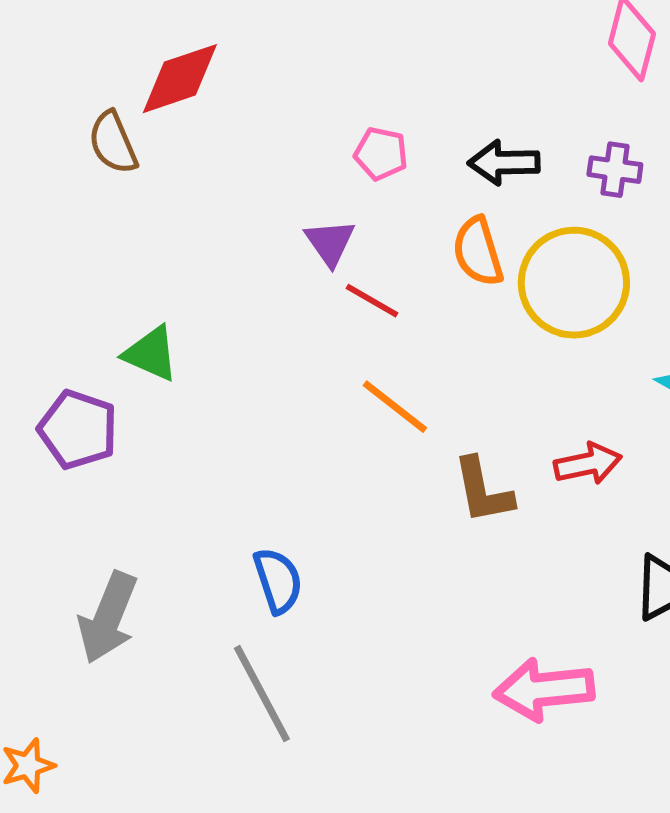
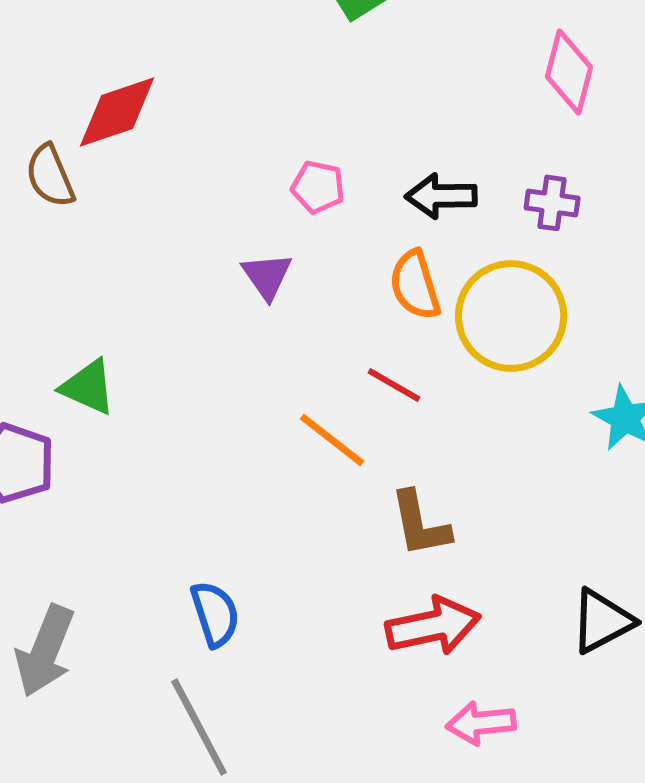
red line: (372, 301) -> (394, 385), moved
red arrow: (588, 464) -> (433, 626), moved, size x1.4
pink arrow: (544, 690) -> (481, 723), size x0.7

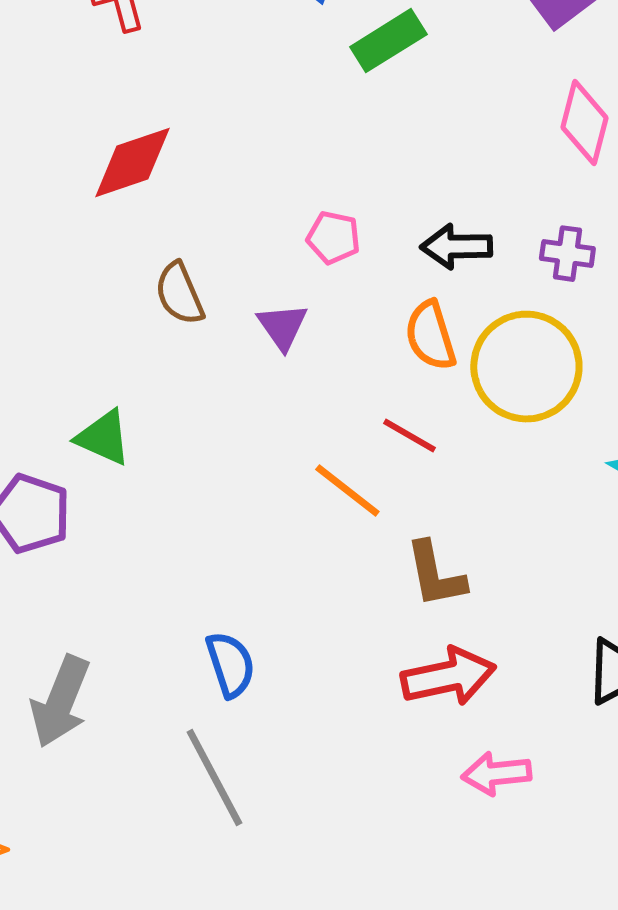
brown semicircle: (50, 176) -> (179, 294), moved

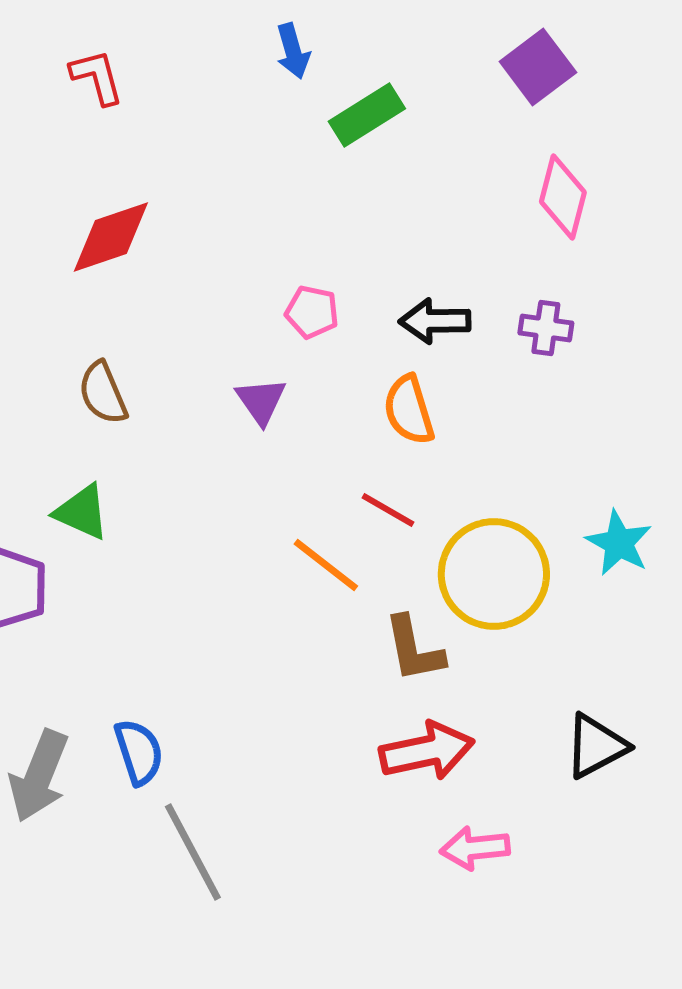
brown semicircle: (179, 294) -> (103, 393), moved
yellow circle: (526, 367) -> (494, 574), moved
blue semicircle: (230, 665) -> (139, 752), moved

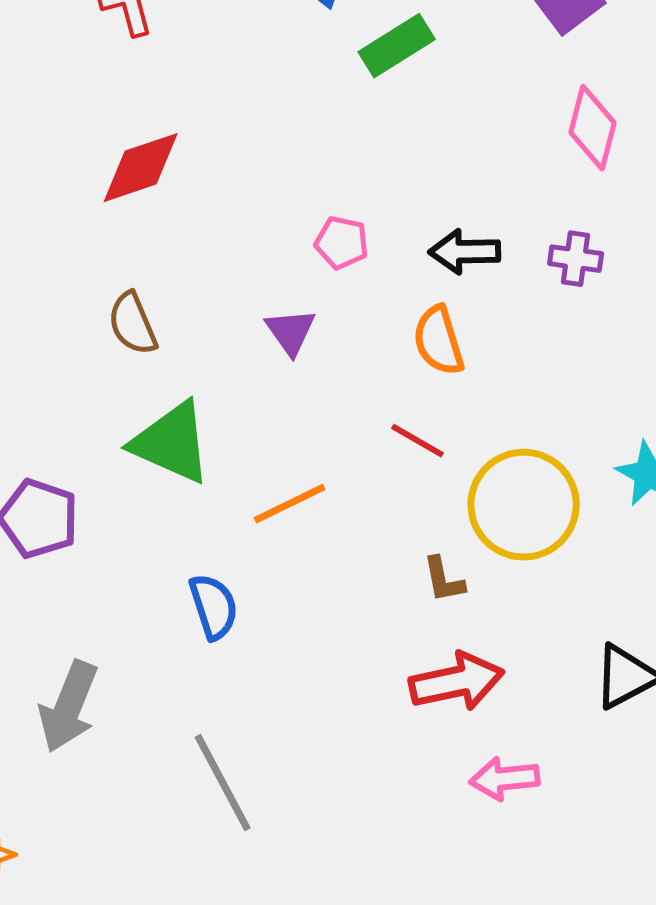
green triangle: (82, 512) -> (172, 443), moved, size x1.5
orange line: (326, 565) -> (290, 504), moved, turned -64
brown L-shape: (414, 649) -> (444, 580), size x0.7
blue semicircle: (139, 752) -> (214, 607), moved

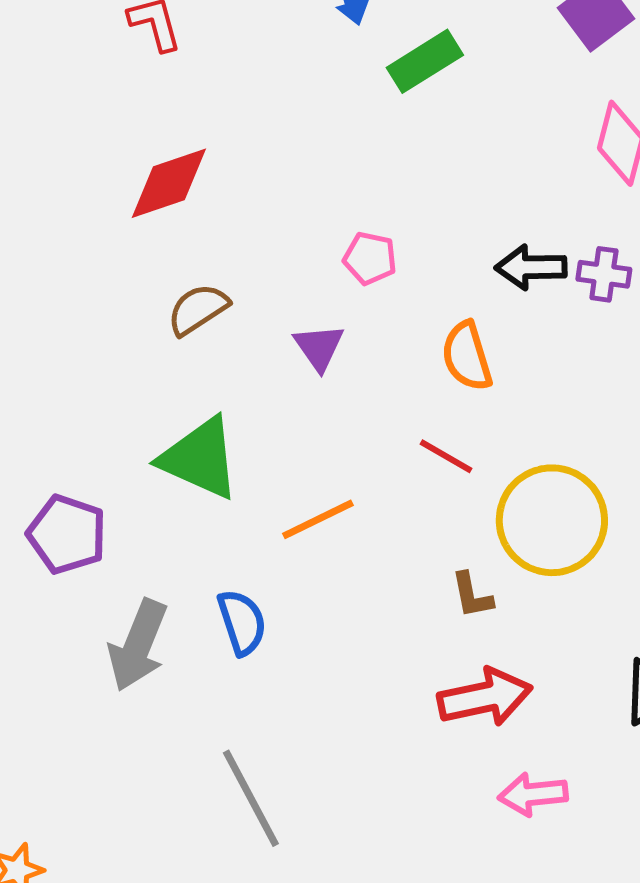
black arrow: (465, 252) -> (531, 267), moved
brown semicircle: (133, 324) -> (198, 309), moved, turned 80
gray arrow: (69, 707) -> (138, 645), moved

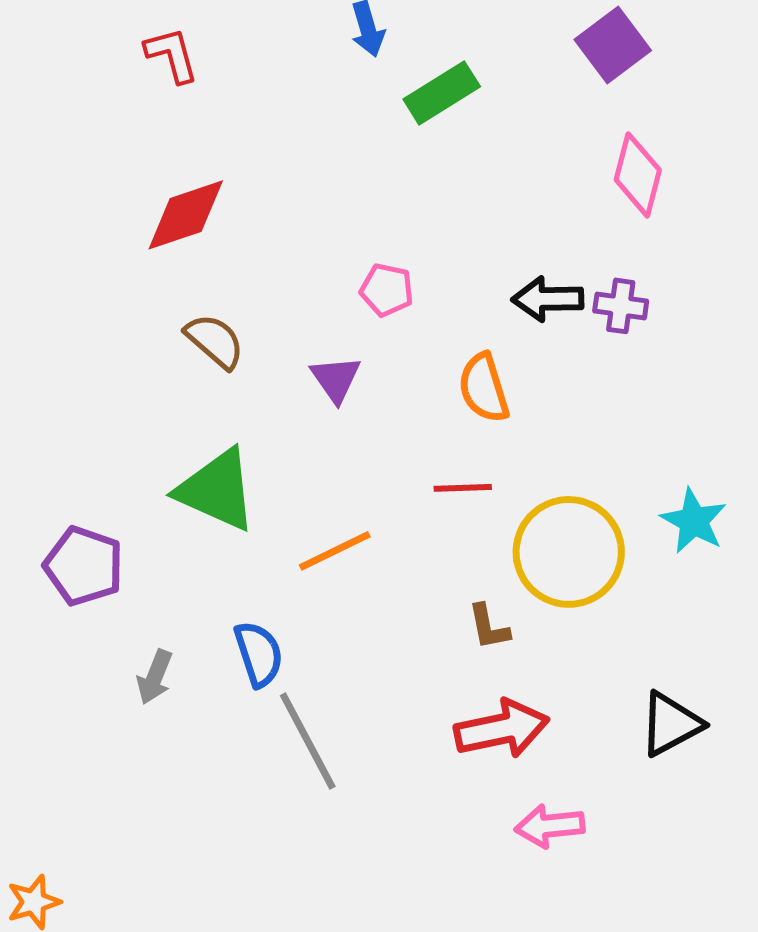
brown semicircle: (198, 309) -> (215, 341), turned 74
red line: (446, 456) -> (463, 488), turned -32
gray arrow: (138, 645) -> (155, 677), size x0.6
gray line: (251, 798) -> (308, 741), moved

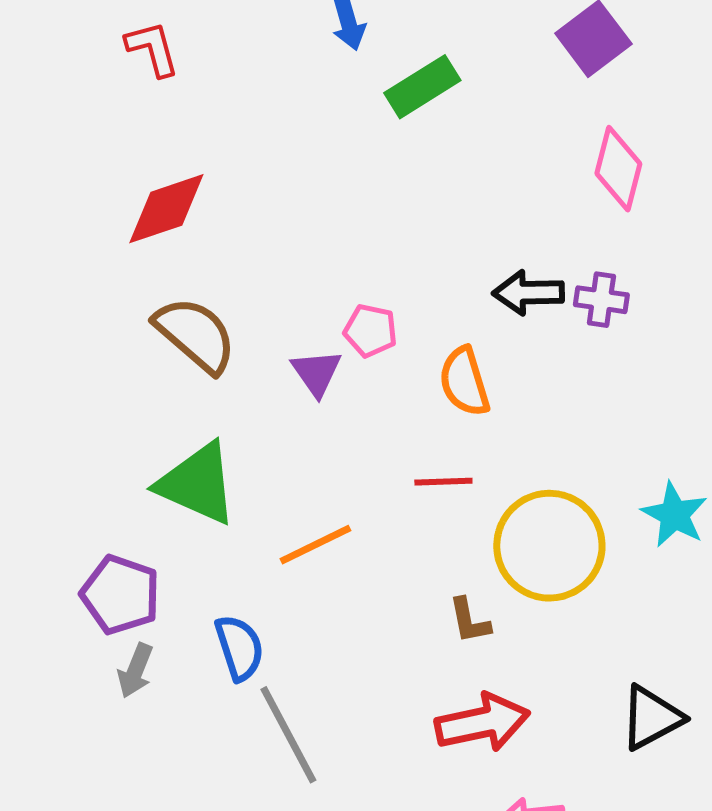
pink pentagon: (387, 290) -> (370, 331), moved
brown semicircle: (215, 341) -> (195, 335), size x1.4
purple pentagon: (84, 566) -> (120, 595), moved

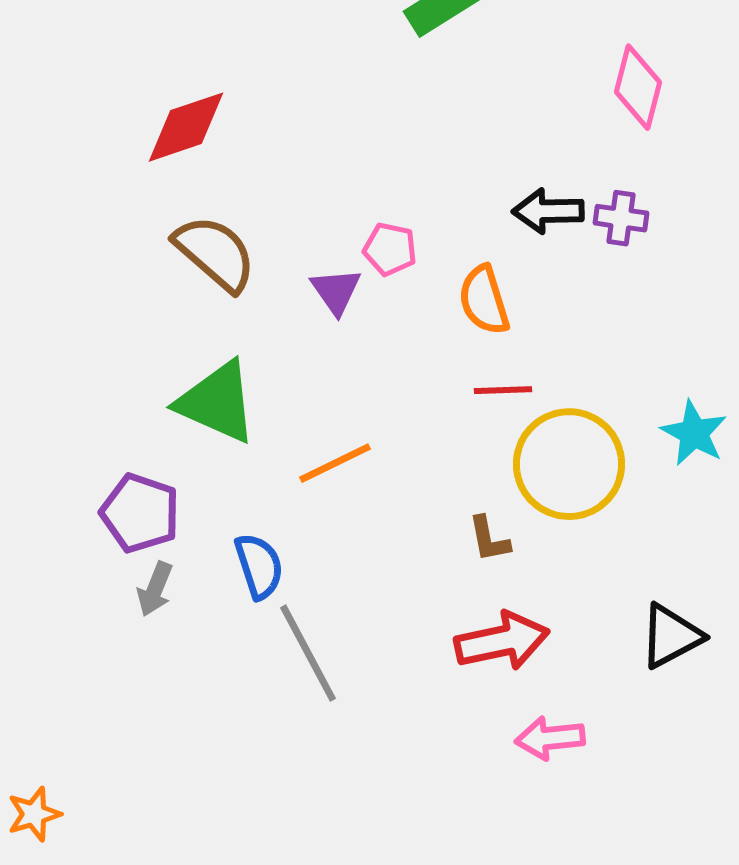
red line: (443, 482) -> (503, 390), moved

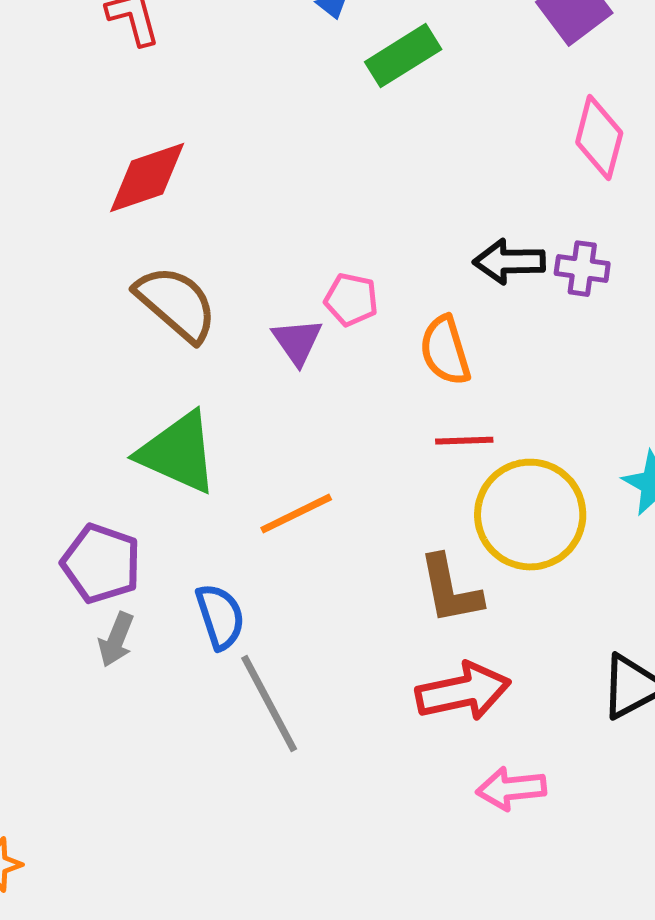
brown L-shape: (489, 539) -> (450, 590), size x1.5

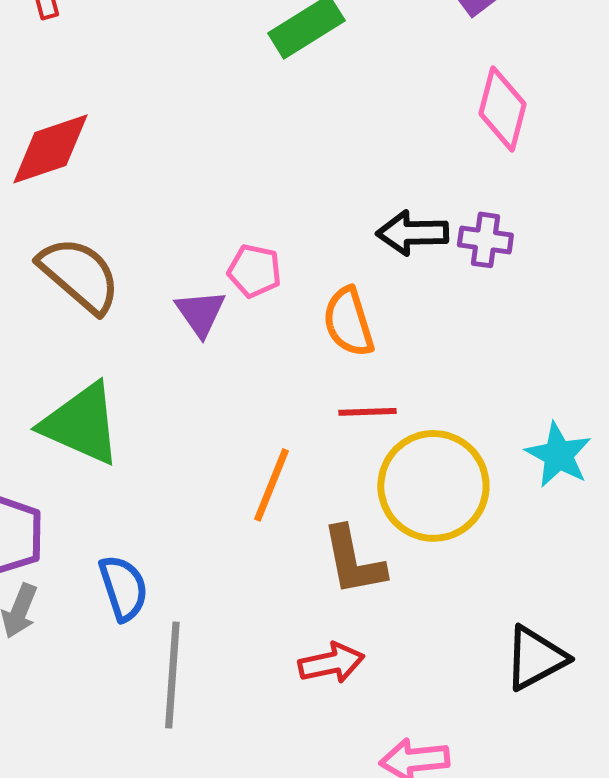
orange line: (296, 514) -> (271, 485), moved, turned -42
red arrow: (463, 692) -> (331, 663), moved, size x0.7
gray line: (269, 704) -> (172, 675), turned 32

